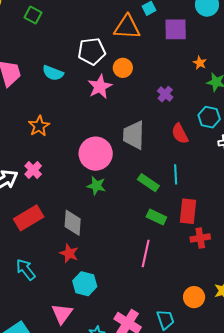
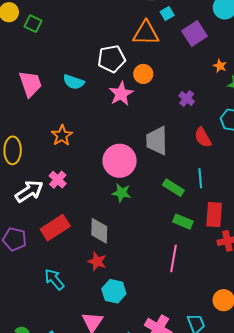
green square: (33, 15) -> (33, 24), moved
purple square: (176, 29) -> (195, 33), turned -30

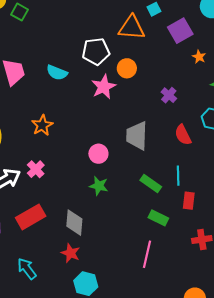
orange star: (220, 66) -> (199, 57), moved
pink circle: (120, 161) -> (98, 154), size x0.6
red rectangle: (214, 215) -> (189, 201), moved, size x0.7

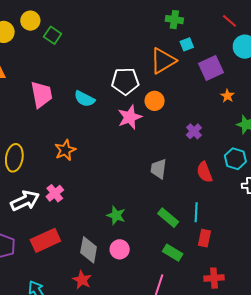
orange triangle: (132, 28) -> (163, 61), turned -40
gray trapezoid: (137, 136) -> (158, 169), size x0.7
pink circle: (98, 154) -> (120, 249), moved

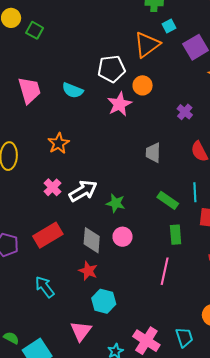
white arrow: (25, 201) -> (83, 191), moved
green rectangle: (173, 253) -> (176, 235), turned 60

